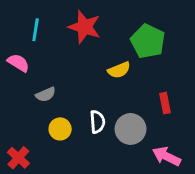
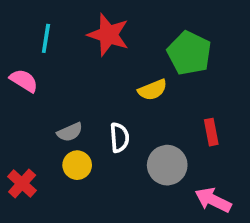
gray semicircle: (46, 94) -> (70, 132), moved
white semicircle: (97, 122) -> (119, 138), moved
red cross: (18, 158) -> (22, 183), moved

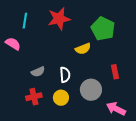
red star: (108, 35) -> (59, 19), turned -30
yellow circle: (77, 165) -> (61, 98), moved
red cross: (22, 183) -> (34, 97), moved, turned 35

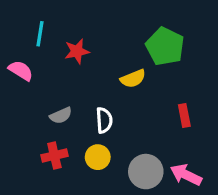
red star: (59, 19) -> (77, 51), moved, size x0.7
gray circle: (91, 90) -> (146, 172), moved

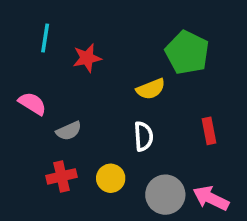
pink semicircle: (21, 71) -> (32, 104), moved
white semicircle: (104, 120) -> (143, 136), moved

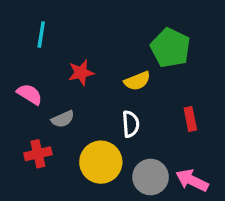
red star: (87, 58) -> (81, 73), moved
red cross: (61, 176) -> (38, 154), moved
yellow circle: (111, 178) -> (101, 162), size x1.6

